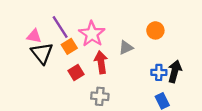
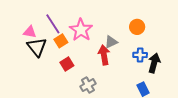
red arrow: (101, 62) -> (104, 55), moved
blue cross: (159, 72) -> (140, 55), moved
gray cross: (100, 96) -> (88, 85), turned -35

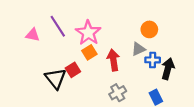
orange square: (61, 41) -> (89, 52), moved
gray triangle: (111, 42) -> (138, 49), moved
black triangle: (37, 47) -> (56, 79), moved
gray cross: (88, 85) -> (118, 93), moved

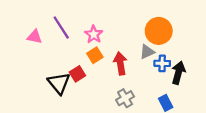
orange circle: (149, 29) -> (159, 31), size x1.5
pink star: (88, 33) -> (94, 34), size x0.7

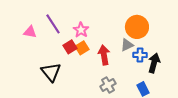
red square: (77, 74) -> (70, 47), moved

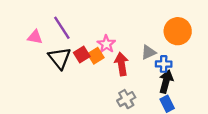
orange circle: (137, 27) -> (178, 31), moved
pink star: (81, 30) -> (106, 44), moved
black arrow: (154, 63) -> (166, 82), moved
black triangle: (51, 72) -> (60, 58), moved

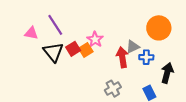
red arrow: (122, 64) -> (122, 57), moved
black arrow: (166, 82) -> (167, 73), moved

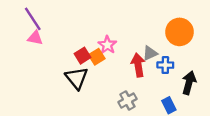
purple line: (55, 25) -> (33, 19), moved
black triangle: (53, 52) -> (77, 78), moved

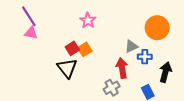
pink star: (107, 45) -> (88, 20), moved
red arrow: (138, 65) -> (122, 68), moved

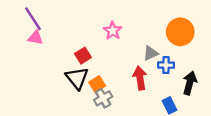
pink star: (88, 20) -> (113, 31), moved
orange square: (85, 49) -> (97, 84), moved
gray cross: (112, 88) -> (103, 98), moved

